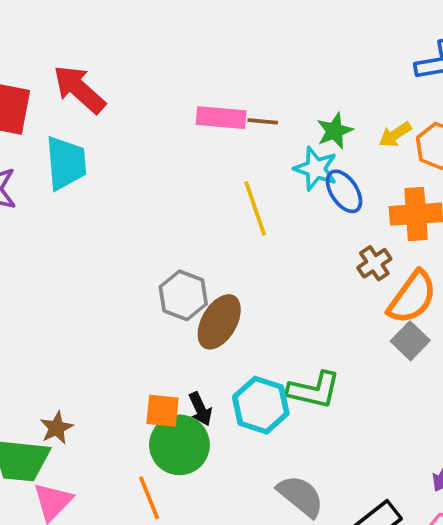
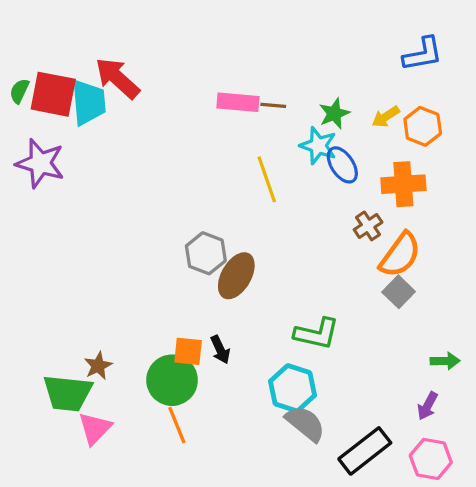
cyan trapezoid: (66, 163) -> (88, 102), moved
cyan hexagon: (261, 405) -> (293, 388), moved
green circle: (179, 445) -> (172, 380), moved

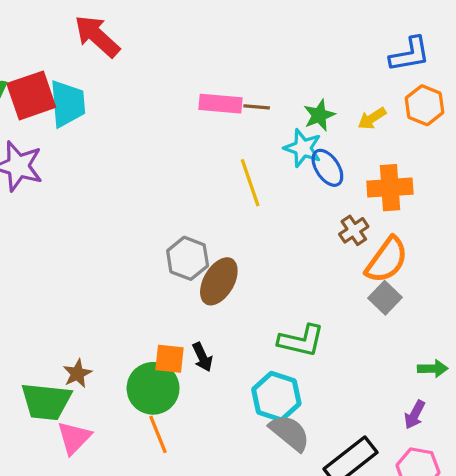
red arrow: (117, 78) -> (97, 36), moved
red square: (53, 94) -> (31, 95), turned -30
orange hexagon: (423, 126) -> (425, 105), moved

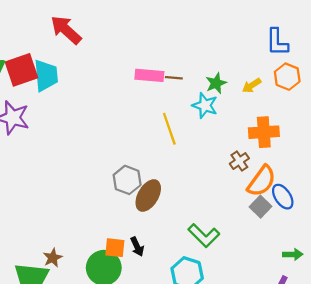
blue L-shape: (410, 54) -> (277, 42), turned 100
blue ellipse: (327, 168) -> (283, 197), moved
green L-shape: (301, 341) -> (204, 236), turned 32

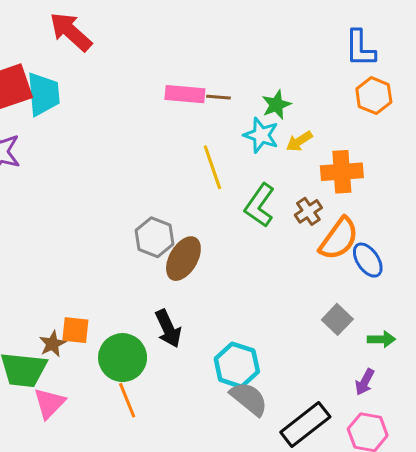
yellow arrow: (252, 85) -> (299, 141), moved
gray square: (260, 207) -> (337, 319), moved
green L-shape: (204, 236) -> (260, 205), moved, turned 80
black arrow: (137, 247) -> (168, 329), size x1.4
orange square: (115, 248) -> (75, 330), moved

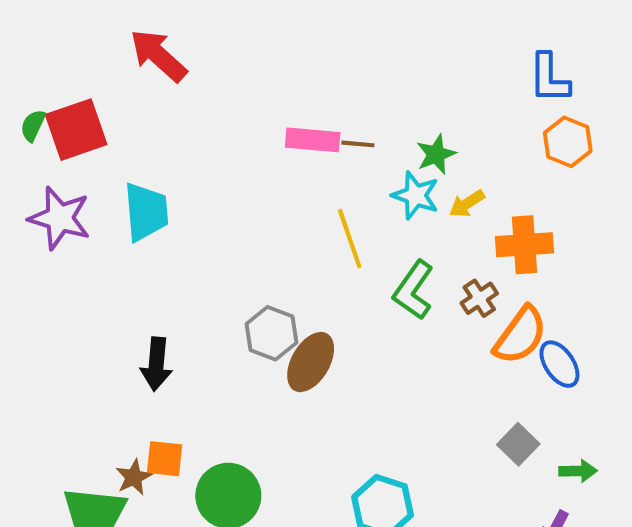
cyan trapezoid: (43, 94) -> (146, 212), moved
black arrow: (168, 329) -> (156, 364), moved, turned 30

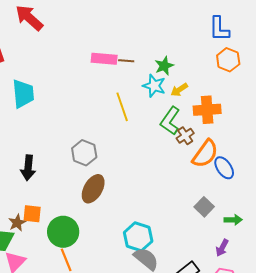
green L-shape: (413, 290) -> (170, 121), moved
brown ellipse: (311, 362) -> (93, 189), moved

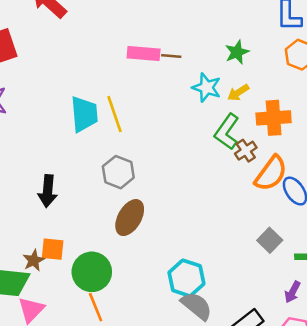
green star: (164, 66) -> (237, 52), moved
cyan trapezoid: (23, 94) -> (84, 114), moved
yellow line: (122, 107) -> (115, 114), moved

